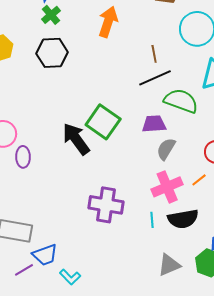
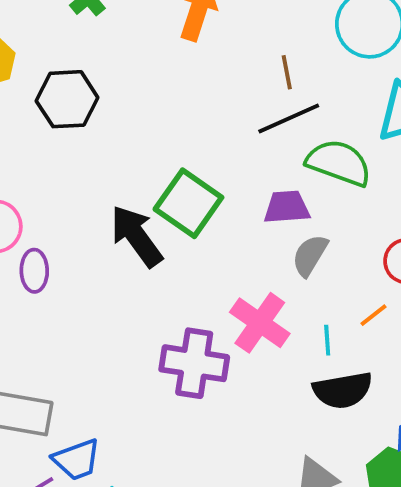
black hexagon: (52, 53) -> (67, 99), moved
pink cross: (167, 187) -> (260, 323), moved, turned -32
cyan line: (152, 220) -> (327, 340), moved

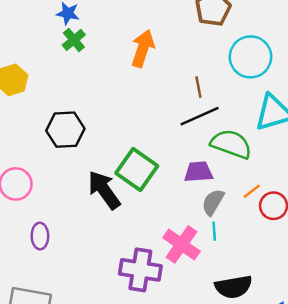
black hexagon: (67, 99) -> (65, 130), moved
purple ellipse: (34, 271) -> (40, 236), moved
orange line: (373, 315) -> (252, 191), moved
cyan line: (327, 340) -> (214, 231), moved

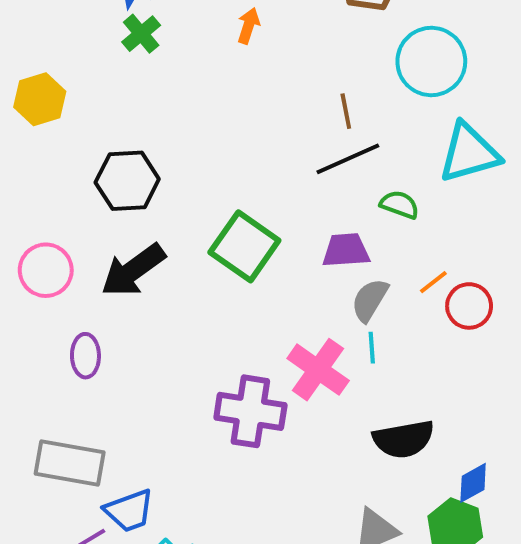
orange arrow: (143, 48) -> (248, 26), moved, size x0.6
green semicircle: (231, 144) -> (400, 205), size x0.6
black arrow: (104, 190) -> (133, 270), moved, turned -90

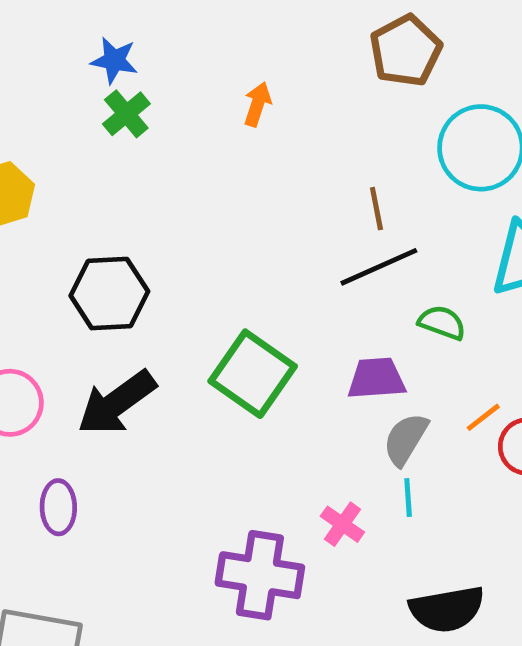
pink cross: (318, 370) -> (342, 524), size x0.6

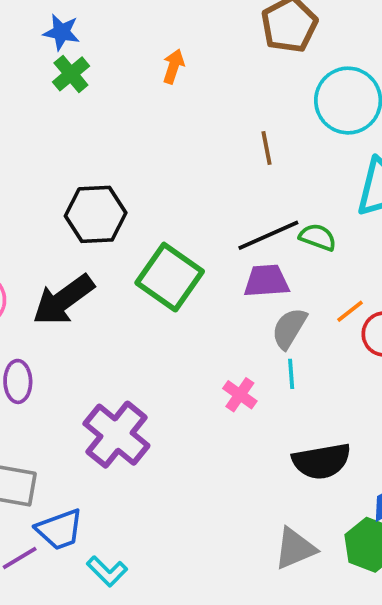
black line: (379, 267) -> (268, 235), moved
black hexagon: (109, 294) -> (96, 214), moved
purple cross: (260, 575) -> (116, 435), moved, turned 30

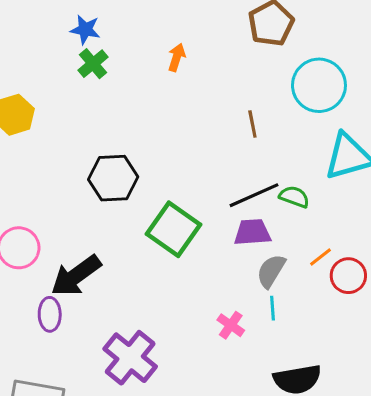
black arrow: (63, 300) -> (76, 276), moved

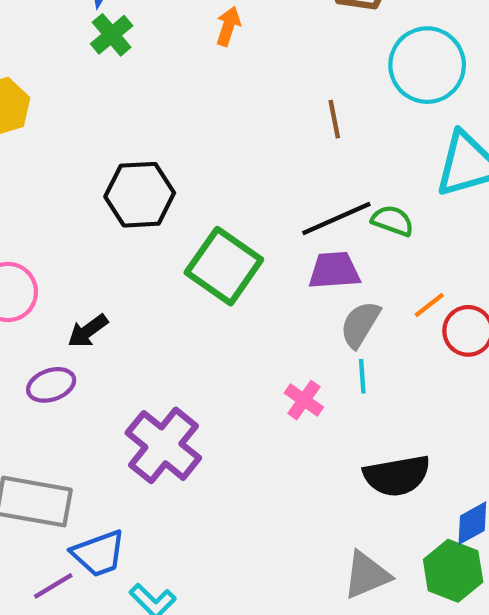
black arrow: (76, 276) -> (88, 331), size x0.6
purple ellipse: (50, 314) -> (51, 385), turned 72

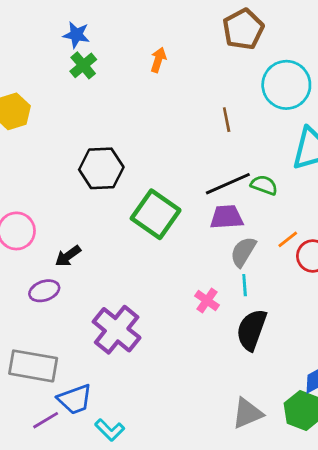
black semicircle: (397, 476) -> (252, 330), moved, turned 120

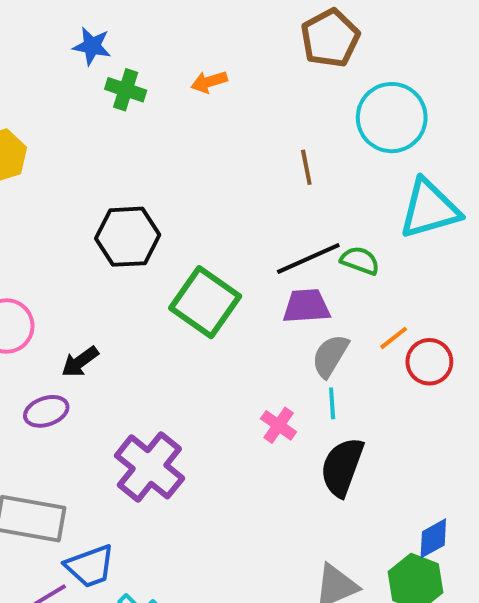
orange arrow: (158, 60) -> (209, 82), turned -125
green cross: (83, 65) -> (126, 90), moved, turned -32

